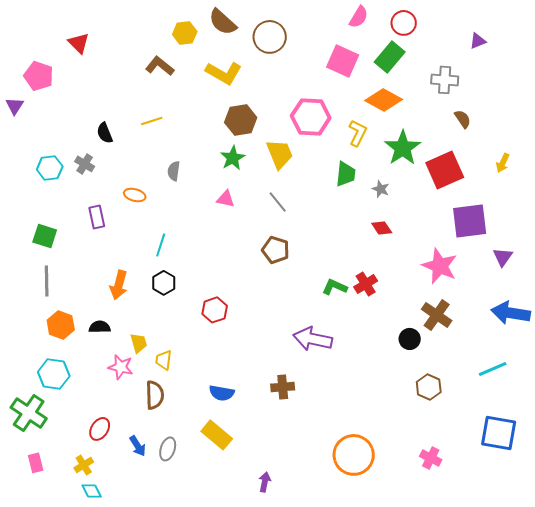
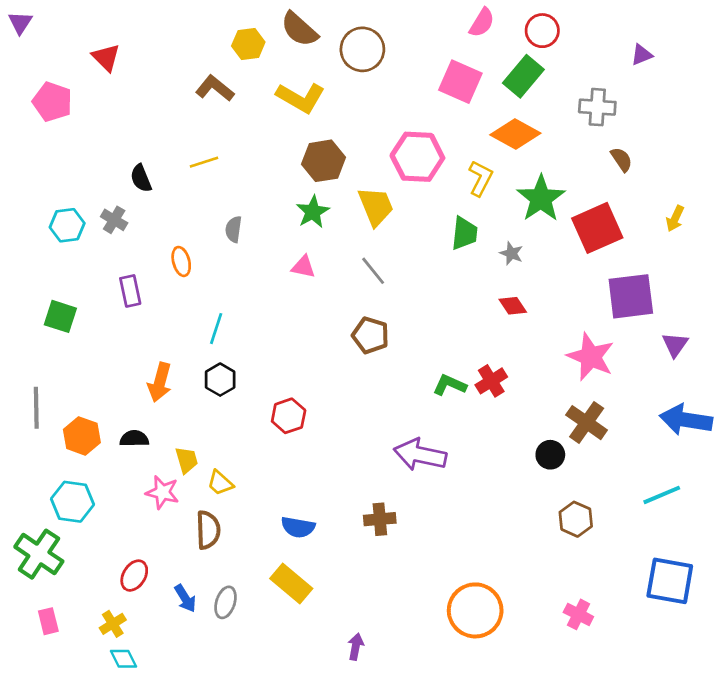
purple triangle: (15, 106) -> (20, 23), moved
orange ellipse: (135, 195) -> (181, 261), turned 60
gray line: (47, 281) -> (36, 408), moved
yellow trapezoid: (164, 360) -> (220, 483), turned -55

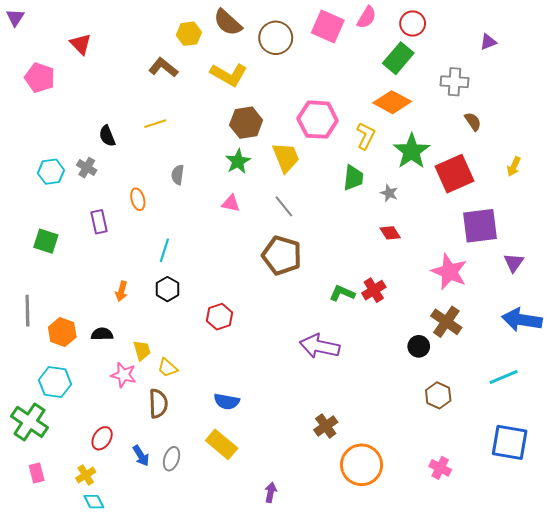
pink square: (460, 82) -> (328, 27), moved
brown pentagon: (370, 335) -> (282, 255), size x1.4
orange arrow: (160, 382) -> (121, 291), size x0.7
brown cross: (380, 519) -> (326, 426), moved, turned -30

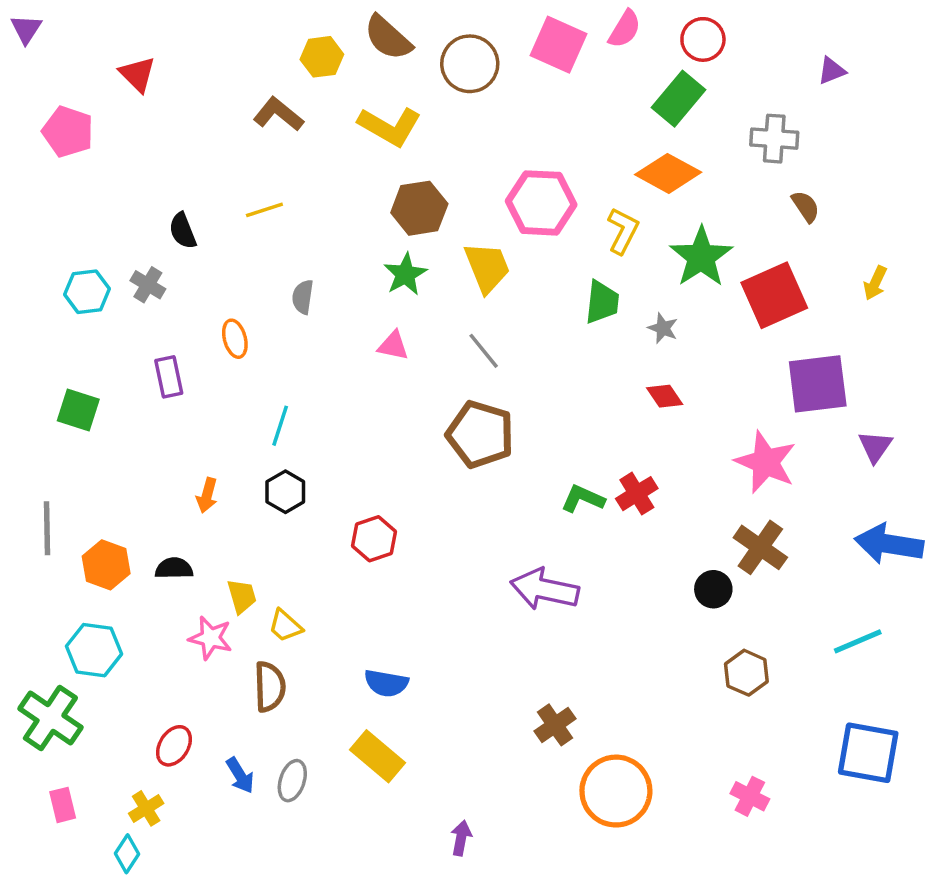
cyan diamond: (94, 502) -> (127, 854), moved, turned 60

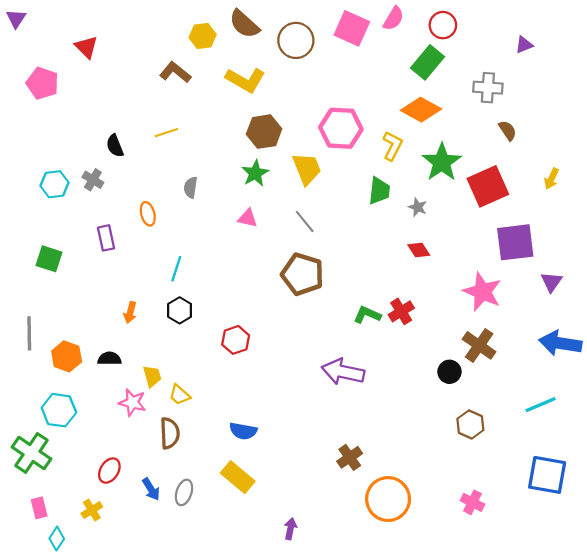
cyan diamond: (127, 854) -> (57, 539), moved

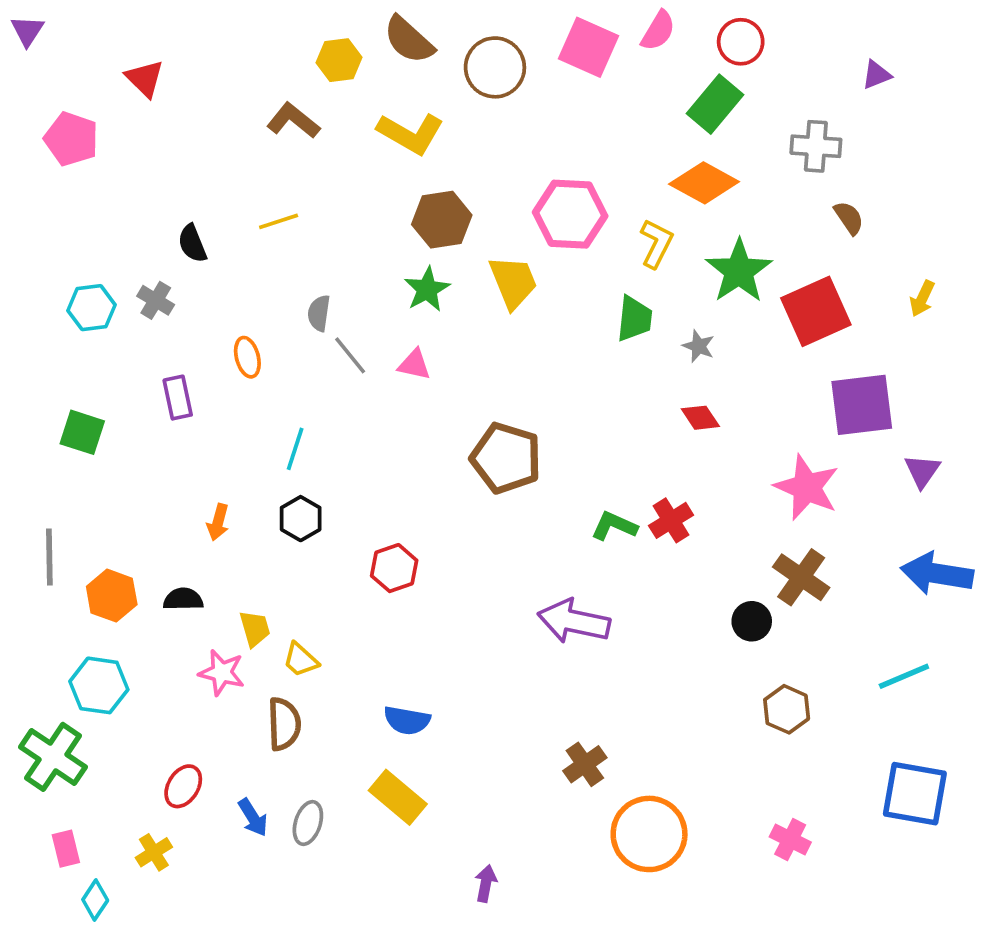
gray line: (305, 221) -> (350, 355), moved

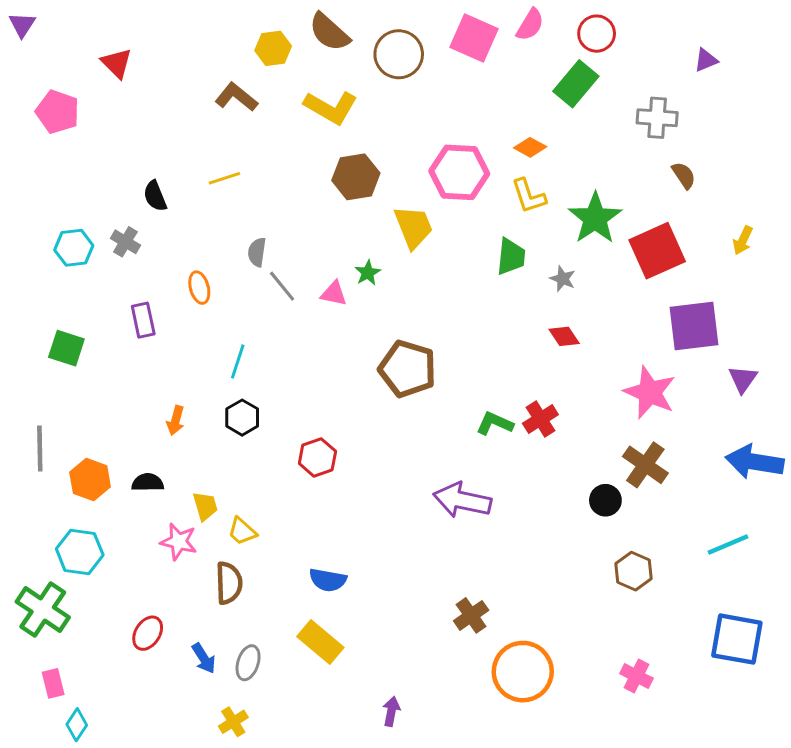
orange diamond: (704, 183) -> (530, 147), moved, size x0.6
yellow L-shape: (656, 243) -> (529, 196), turned 135
green star: (427, 289) -> (368, 273), moved, size x0.7
yellow cross: (154, 852) -> (233, 722), moved

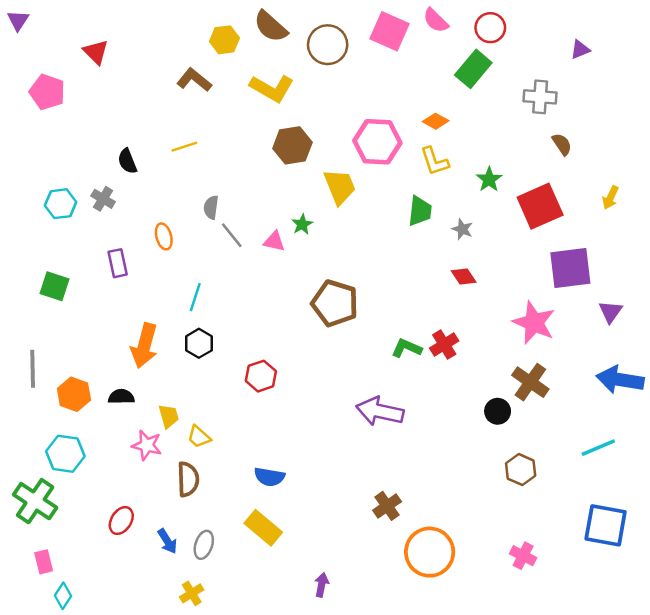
pink semicircle: (530, 25) -> (436, 20), turned 104
green star: (595, 218) -> (489, 179), size x0.6
orange arrow: (176, 420) -> (144, 346), size x1.8

